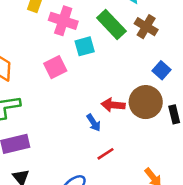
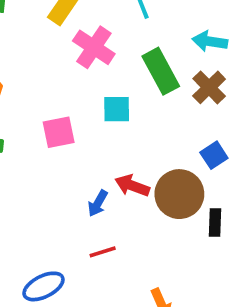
cyan square: (85, 46) -> (117, 109), moved
pink square: (55, 67) -> (59, 132), moved
blue arrow: (94, 123) -> (98, 203), turned 48

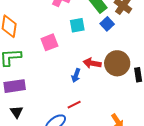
blue square: (214, 155) -> (107, 24), moved
red line: (103, 252) -> (74, 105), moved

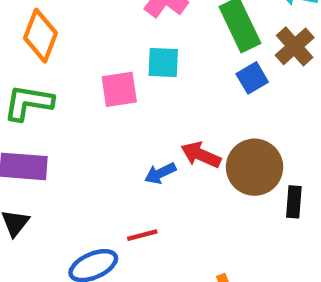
cyan square: (77, 25) -> (163, 63), moved
blue arrow: (76, 75) -> (160, 173), turned 32

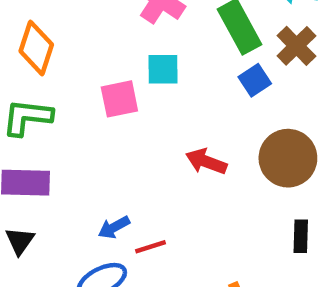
brown circle: (255, 167) -> (288, 158), moved
blue arrow: (160, 173) -> (114, 227), moved
black rectangle: (294, 202) -> (301, 236), moved

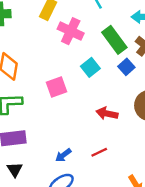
cyan square: (163, 69) -> (90, 67), moved, turned -30
red line: (150, 247) -> (99, 152), moved

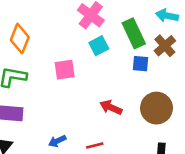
cyan square: (90, 67) -> (99, 46), moved
blue square: (126, 67) -> (141, 64), turned 35

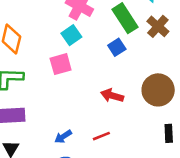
cyan square: (99, 46) -> (71, 35), moved
blue square: (141, 64) -> (117, 47), moved, turned -30

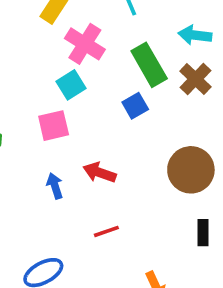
red arrow: (112, 96) -> (100, 173), moved
blue arrow: (63, 137) -> (55, 186), moved, turned 102

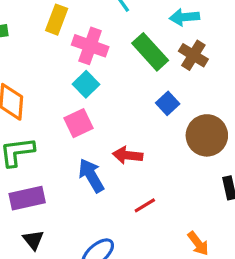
blue square: (135, 106) -> (168, 103), moved
blue arrow: (55, 186) -> (91, 175), size x1.5

